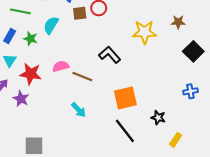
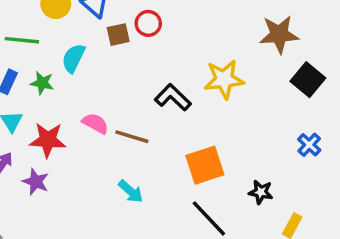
brown star: (178, 22) -> (279, 34), size x1.6
yellow star: (144, 32) -> (224, 79), moved
pink semicircle: (61, 66) -> (95, 123), turned 49
blue cross: (190, 91) -> (309, 145), turned -32

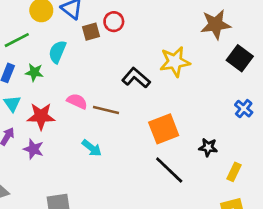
green line: (22, 40) -> (17, 40), turned -30
cyan arrow: (131, 191) -> (92, 148), moved

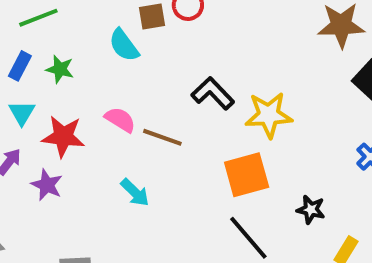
cyan semicircle: (57, 52) -> (124, 45), moved, turned -65
yellow star: (175, 62) -> (269, 115), moved

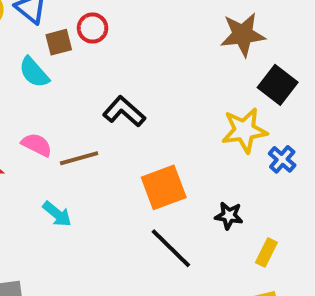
yellow star: (269, 115) -> (244, 130), moved
brown line: (162, 137) -> (79, 158), turned -30

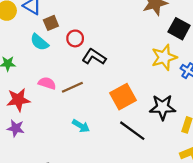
red circle: (93, 28) -> (75, 38), moved
cyan arrow: (57, 214) -> (81, 126), moved
black star: (229, 216) -> (163, 107), size x1.6

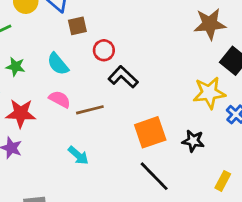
cyan semicircle: (39, 42) -> (58, 64), moved
black star: (163, 107) -> (193, 141), moved, size x0.7
cyan arrow: (81, 126) -> (78, 155), moved

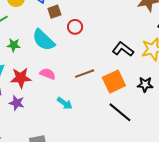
cyan semicircle: (58, 64) -> (43, 40), size x1.4
black L-shape: (123, 77) -> (123, 49), moved
pink semicircle: (60, 99) -> (48, 74), moved
brown line: (90, 110) -> (85, 74), moved

